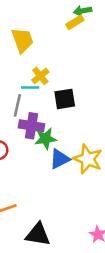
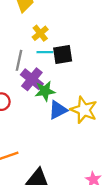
cyan line: (30, 87) -> (45, 52), moved
purple cross: (31, 126) -> (32, 79), turned 30

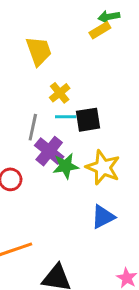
blue triangle: (58, 110) -> (103, 217), moved
yellow star: (84, 110) -> (103, 167), moved

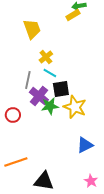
cyan line: (66, 117) -> (50, 73), turned 32
black square: (88, 120) -> (61, 89), moved
blue triangle: (103, 217) -> (85, 145), moved

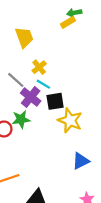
gray line: (28, 80) -> (16, 80), moved, turned -60
purple cross: (39, 96) -> (31, 97), moved
green star: (50, 106) -> (21, 119), moved

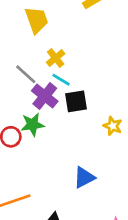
yellow star: (70, 120) -> (113, 126), moved, size x0.6
blue triangle: (81, 161) -> (84, 178), moved

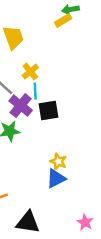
cyan line: (61, 80) -> (35, 91), turned 56
yellow star: (113, 126) -> (58, 161), moved

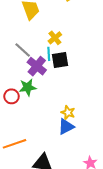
yellow cross: (30, 72) -> (55, 38), moved
black square: (49, 110) -> (60, 60), moved

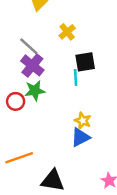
cyan line: (49, 54) -> (76, 77), moved
black square: (60, 60) -> (85, 62), moved
purple cross: (37, 66) -> (32, 65), moved

